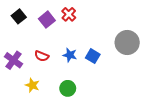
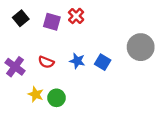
purple square: (47, 20) -> (52, 22), turned -35
green circle: (68, 88) -> (56, 98), moved

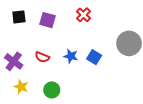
red cross: (76, 16) -> (83, 15), moved
black square: (21, 18) -> (19, 17), turned 32
yellow star: (36, 94) -> (21, 87), moved

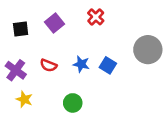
black square: (19, 17) -> (21, 29), moved
purple square: (48, 20) -> (55, 23), turned 35
green circle: (52, 90) -> (73, 103), moved

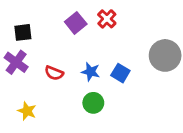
purple square: (55, 23) -> (76, 23), moved
purple cross: (16, 70) -> (16, 62), moved
green circle: (73, 103) -> (93, 103), moved

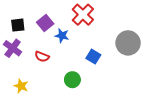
red cross: (107, 19) -> (83, 15), size x1.5
purple square: (76, 23) -> (45, 23), moved
blue star: (91, 72) -> (62, 36), moved

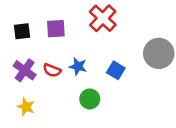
purple square: (45, 23) -> (56, 29), turned 35
blue star: (62, 36) -> (78, 66), moved
purple cross: (13, 48) -> (25, 70), moved

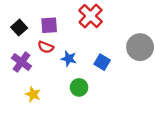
black square: (22, 31) -> (19, 28), turned -35
red semicircle: (52, 70) -> (46, 47), moved
yellow star: (26, 107) -> (33, 94), moved

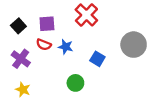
blue star: (69, 59) -> (66, 47), moved
yellow star: (33, 94) -> (23, 90), moved

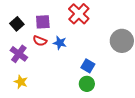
blue square: (97, 59) -> (88, 66), moved
green circle: (75, 83) -> (87, 84), moved

